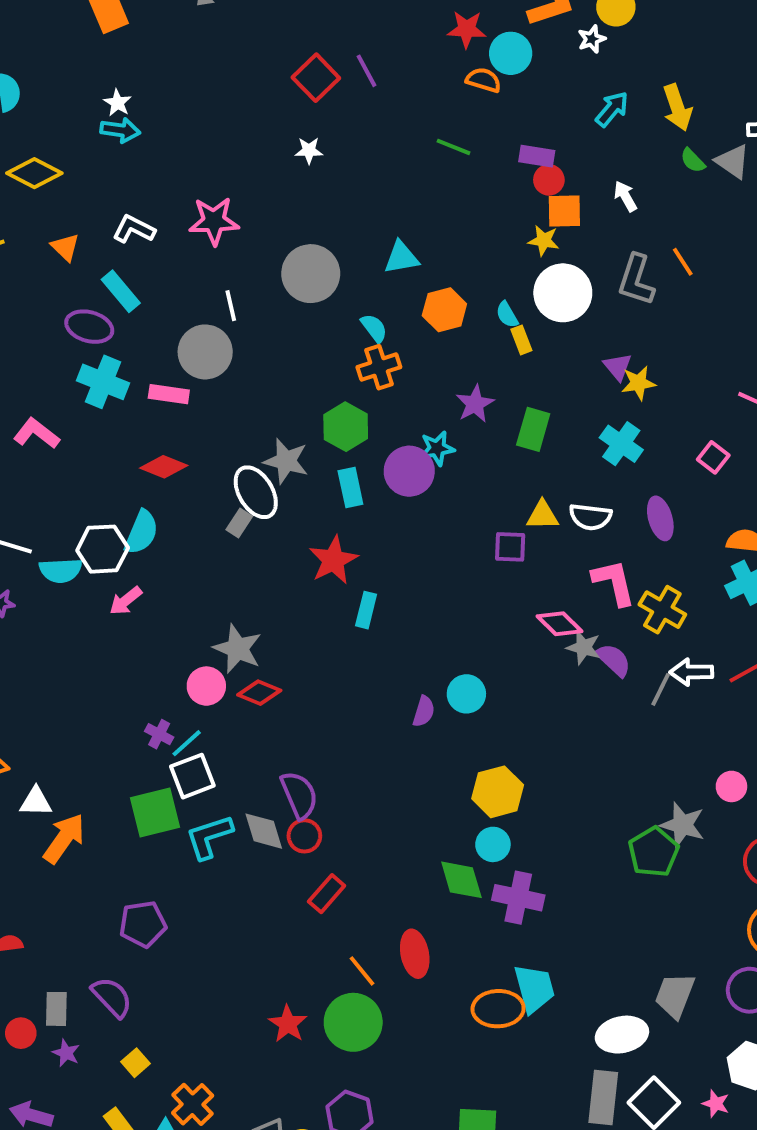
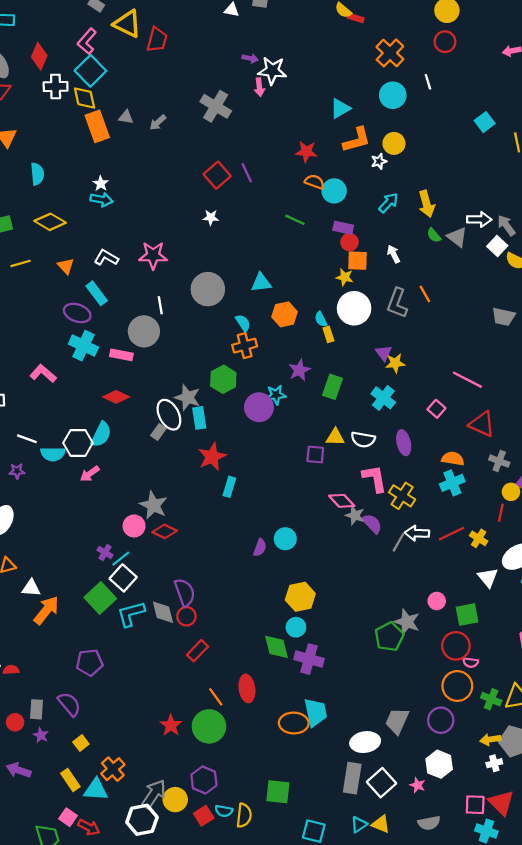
cyan circle: (511, 53) -> (334, 191), moved
cyan rectangle: (350, 487) -> (199, 418), moved
white square: (192, 776) -> (123, 578), turned -30
green square: (155, 812) -> (100, 598), turned -32

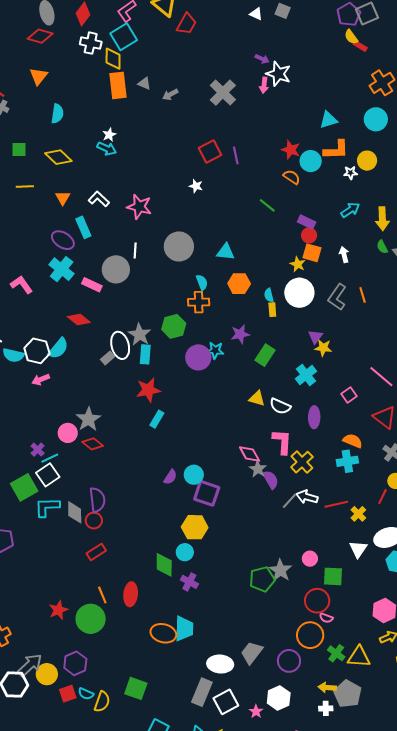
cyan circle: (334, 191) -> (311, 161), moved
purple square: (315, 455) -> (207, 493), moved, size x1.5
purple cross: (309, 659) -> (189, 582), size x0.7

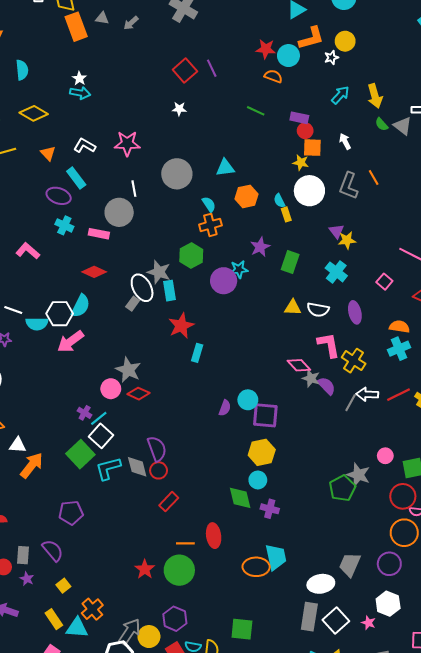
cyan cross: (62, 269) -> (64, 225), size x0.7
pink arrow: (41, 379) -> (70, 342), size x1.5
orange line: (102, 595) -> (185, 543), turned -54

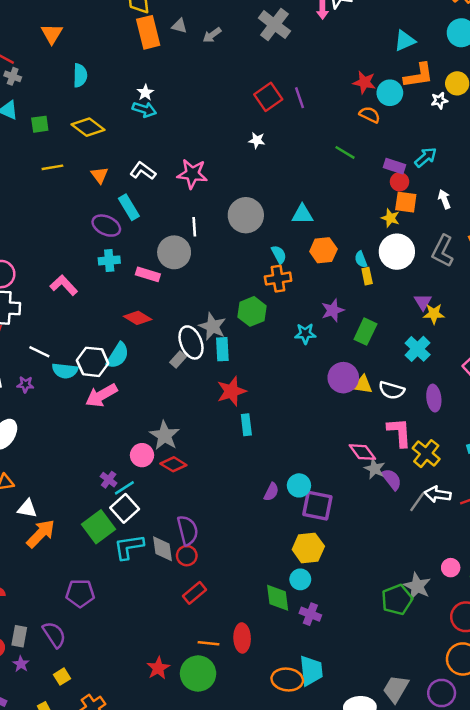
cyan arrow: (340, 95) -> (426, 157), moved
cyan cross: (64, 225) -> (109, 260), turned -36
purple circle: (224, 281) -> (343, 378), moved
cyan rectangle: (197, 353) -> (246, 425), turned -30

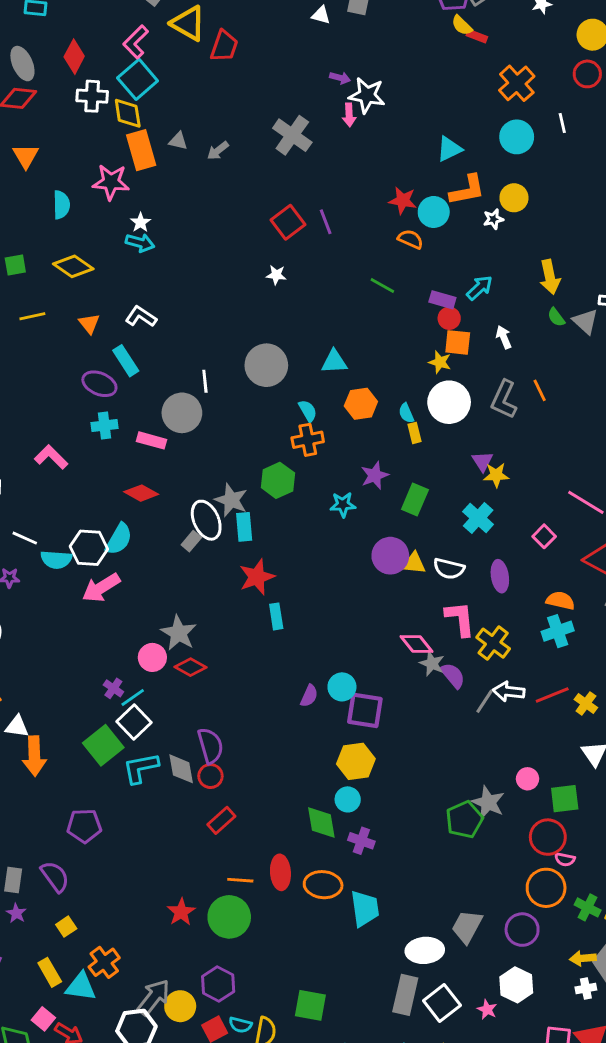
pink star: (192, 174) -> (111, 182), moved
orange arrow: (41, 534) -> (34, 756), turned 136
orange ellipse: (287, 679) -> (323, 885), moved

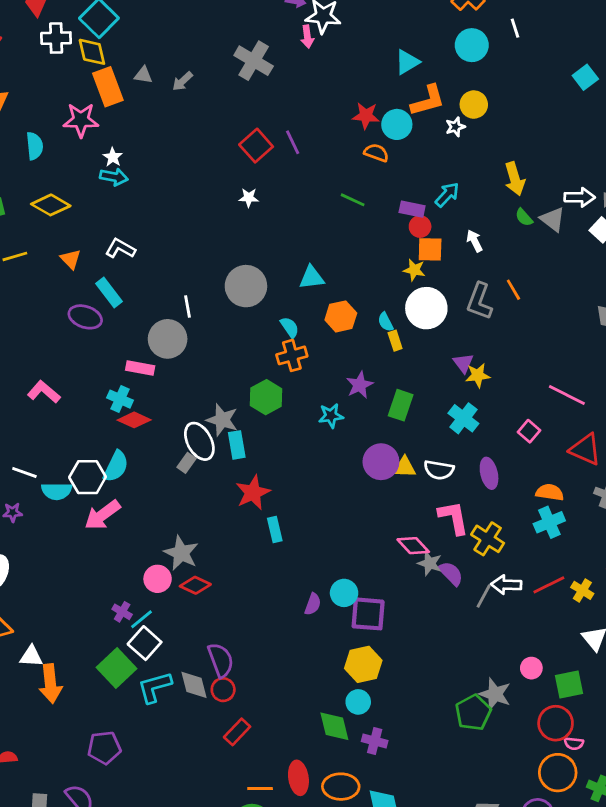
cyan cross: (104, 425) -> (120, 399), moved, turned 35

